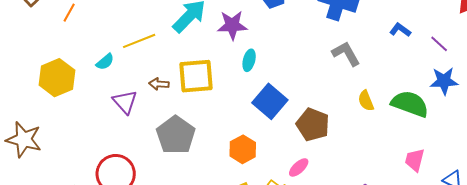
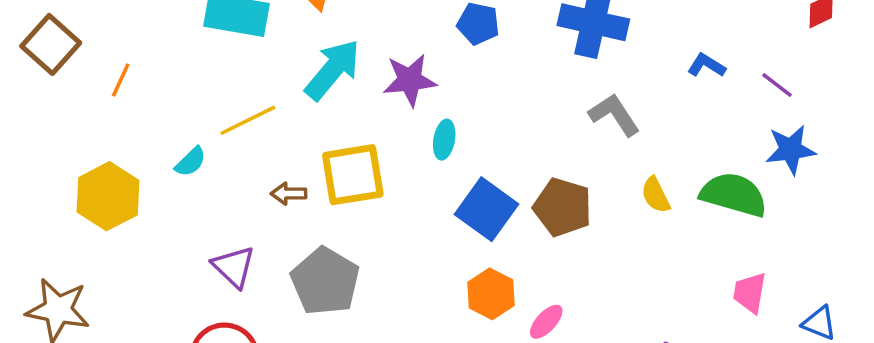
purple triangle: (125, 102) -> (234, 267), moved
brown pentagon: (313, 125) -> (563, 207), moved
orange hexagon: (243, 149) -> (491, 294), moved

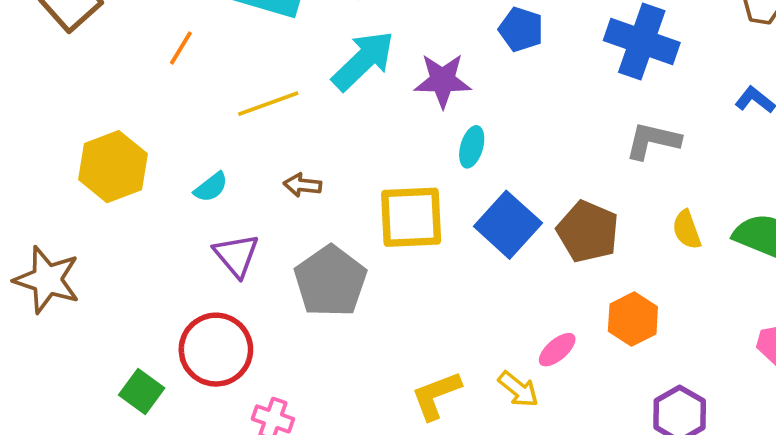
orange line: (121, 80) -> (181, 48), moved
gray L-shape: (614, 115) -> (653, 141), turned -50
cyan semicircle: (191, 162) -> (211, 187), moved
yellow square: (353, 175) -> (411, 217), moved
orange hexagon: (491, 294) -> (633, 319), moved

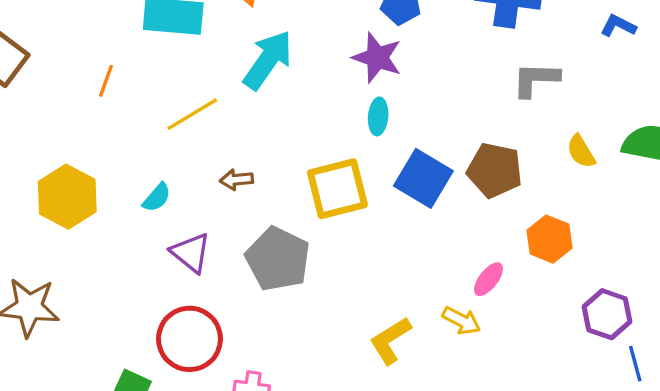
purple star: (443, 80) -> (377, 58), moved, turned 30

